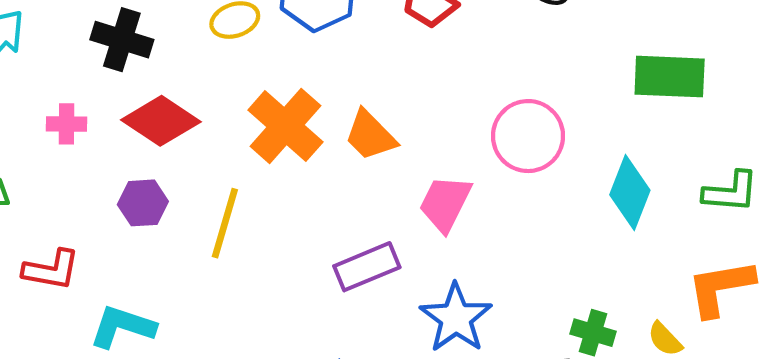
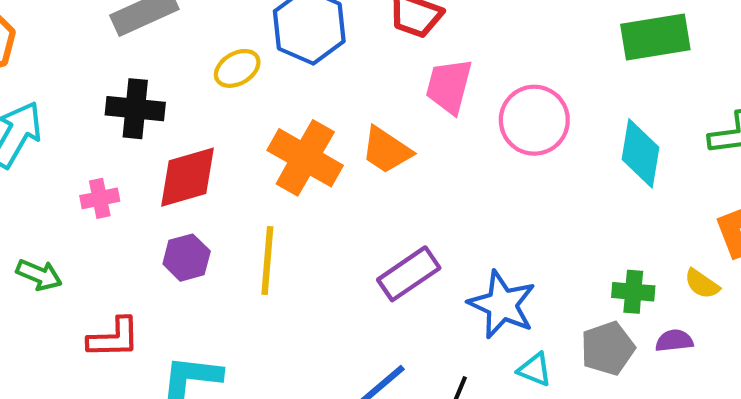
red diamond: (161, 121) -> (188, 177), turned -38
pink trapezoid: (445, 203) -> (449, 86), moved

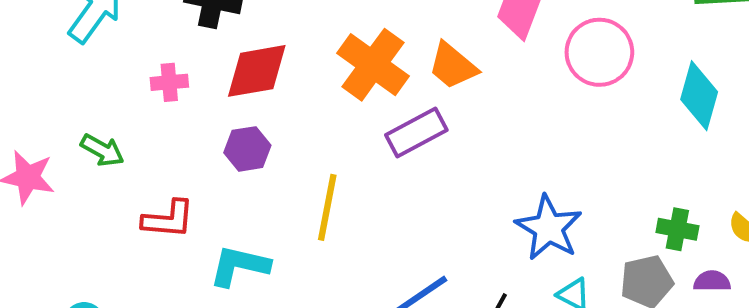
yellow line: (267, 261) -> (327, 207), moved
purple rectangle: (409, 274) -> (416, 133), moved

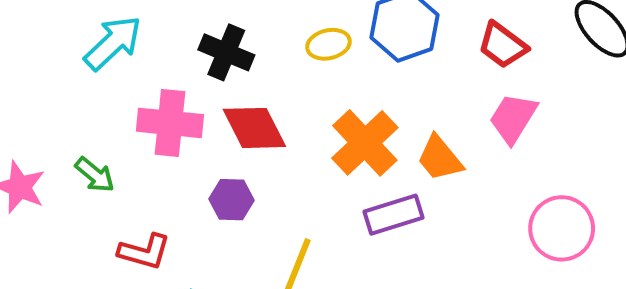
pink circle: (599, 52) -> (562, 228), moved
red diamond: (257, 71) -> (254, 128), turned 62
pink cross: (169, 82) -> (170, 123), size x1.8

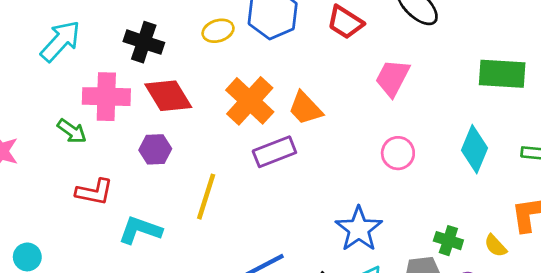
pink trapezoid: (513, 118) -> (393, 78), moved
green arrow: (95, 175) -> (72, 131), moved
pink circle: (562, 228) -> (398, 153), size x0.7

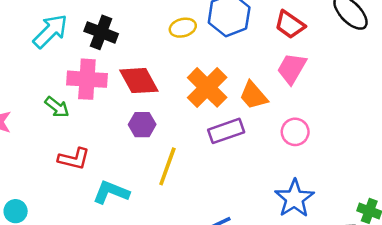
black cross: (144, 42) -> (101, 32), moved
pink trapezoid: (393, 78) -> (292, 68), moved
purple hexagon: (155, 149) -> (142, 125), moved
pink circle: (398, 153) -> (295, 132), moved

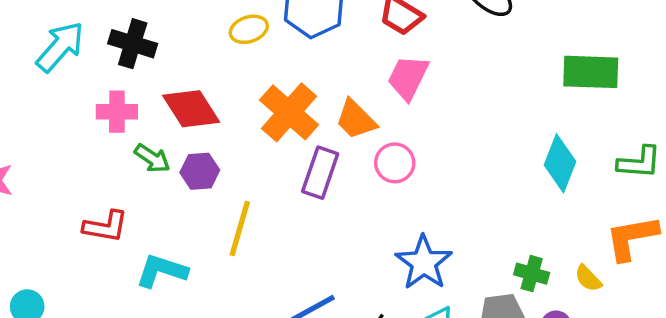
pink cross: (87, 79) -> (117, 112), size x0.7
green arrow: (57, 107) -> (152, 158), moved
purple rectangle: (226, 131) -> (320, 173), turned -48
pink circle: (295, 132) -> (395, 163), moved

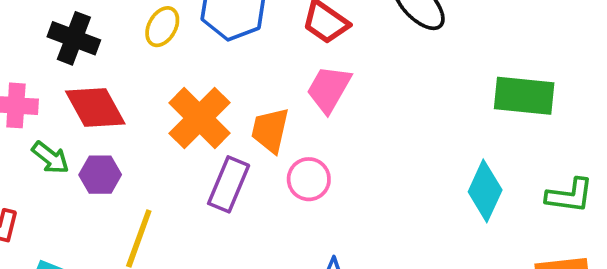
yellow ellipse: (249, 29) -> (162, 27), turned -45
black cross: (133, 44) -> (74, 38), moved
orange trapezoid: (356, 119) -> (270, 130), turned 54

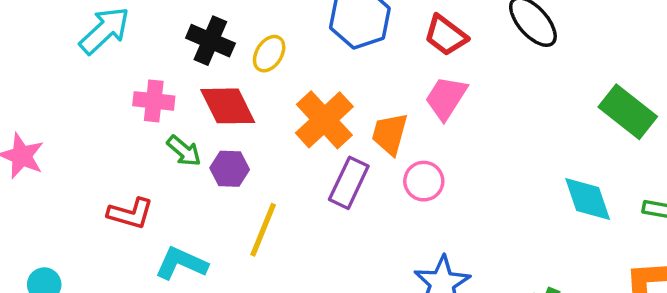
yellow ellipse: (162, 27) -> (269, 54), moved
green rectangle: (524, 96) -> (628, 112), turned 30
cyan diamond: (485, 191) -> (588, 199), turned -46

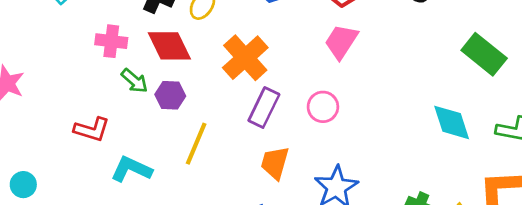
orange trapezoid: (390, 134) -> (275, 163), moved

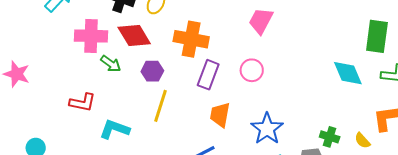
pink cross: (111, 41) -> (91, 36), size x1.4
green rectangle: (484, 54) -> (377, 36), moved, turned 64
orange cross: (245, 58) -> (191, 39), turned -32
purple hexagon: (170, 95) -> (152, 71), moved

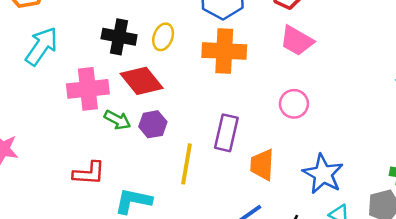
pink trapezoid: (261, 21) -> (297, 41), turned -80
orange cross: (191, 39) -> (224, 51), moved
purple hexagon: (152, 71) -> (153, 124), moved
purple rectangle: (208, 75) -> (226, 133), moved

